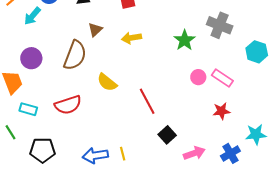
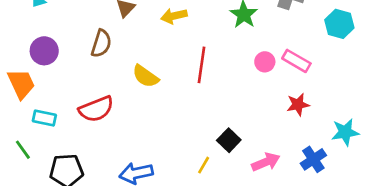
brown semicircle: (75, 55) -> (101, 43), size x0.7
red line: (147, 101) -> (201, 65), moved, turned 40
yellow line: (123, 154) -> (204, 165), moved, turned 48

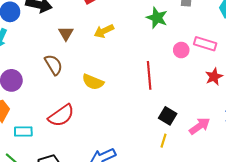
brown semicircle: (101, 43) -> (53, 65), turned -35
red line: (201, 65) -> (149, 75), moved
yellow line: (204, 165) -> (164, 141), moved

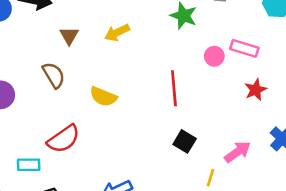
black square: (168, 116) -> (185, 141), moved
cyan rectangle: (23, 131) -> (29, 165), moved
yellow line: (164, 141) -> (211, 178), moved

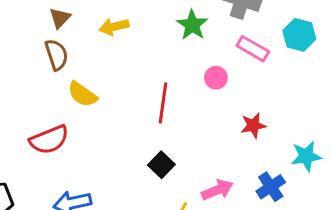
pink rectangle: (244, 48) -> (253, 49), moved
brown semicircle: (54, 75) -> (57, 55), moved
red semicircle: (64, 139) -> (49, 140), moved

